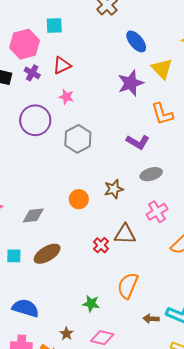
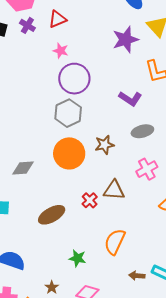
purple circle: (35, 120) -> (74, 79), moved
gray hexagon: (78, 139) -> (68, 113), moved
orange circle: (79, 199) -> (69, 153), size x1.6
brown ellipse: (47, 254) -> (52, 215), moved

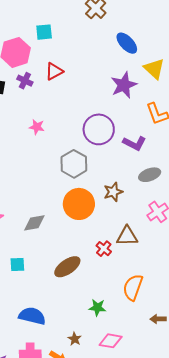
pink star: (61, 51) -> (37, 127), moved
purple circle: (74, 79) -> (99, 129), moved

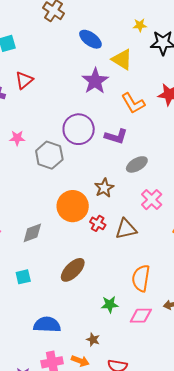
gray hexagon: (74, 164) -> (49, 155), moved
red cross: (104, 249) -> (98, 223), moved
pink diamond: (111, 341) -> (141, 316), moved

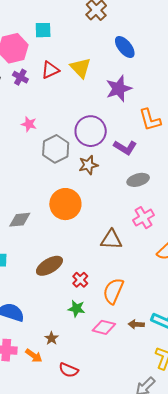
yellow triangle: (122, 59) -> (81, 68), moved
brown star: (104, 188) -> (88, 165), moved
red cross: (98, 223) -> (80, 280), moved

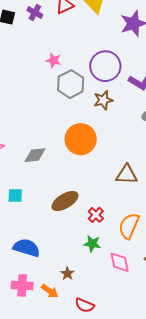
pink star: (29, 124) -> (54, 60), moved
pink diamond: (104, 327) -> (120, 262), turned 65

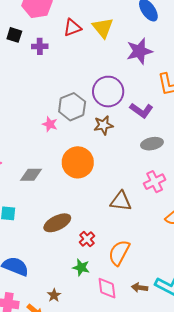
purple cross: (35, 13) -> (40, 46), moved, turned -35
pink star: (54, 60) -> (50, 124), moved

